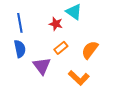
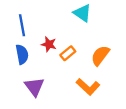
red star: (56, 24) -> (49, 44), moved
purple triangle: (42, 66) -> (34, 87), moved

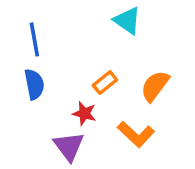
red star: (49, 44) -> (84, 114), moved
purple triangle: (34, 87) -> (69, 146), moved

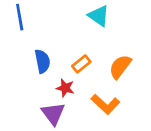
blue line: (34, 39) -> (20, 17), moved
blue semicircle: (34, 84) -> (42, 61), moved

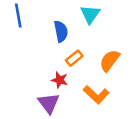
cyan triangle: (99, 16) -> (90, 14), turned 30
blue semicircle: (42, 61) -> (61, 31), moved

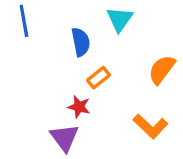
orange semicircle: (110, 61) -> (162, 70), moved
orange L-shape: (96, 95) -> (150, 126), moved

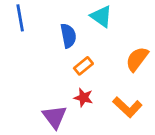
cyan triangle: (120, 19) -> (101, 16), turned -30
red star: (79, 107) -> (83, 98), moved

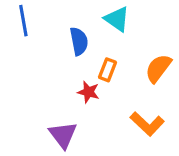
orange rectangle: (83, 66) -> (107, 70), moved, turned -30
red star: (83, 98) -> (88, 92), moved

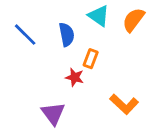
blue line: (23, 21) -> (25, 35), moved, turned -35
orange semicircle: (158, 68) -> (133, 20), moved

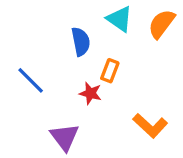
blue line: (25, 35) -> (31, 80), moved

